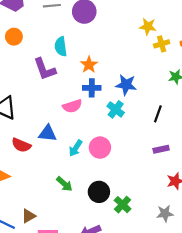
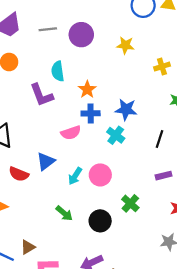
yellow star: (148, 26) -> (125, 45), moved
blue triangle: (47, 133) -> (46, 161), turned -42
green cross: (123, 205) -> (130, 203), moved

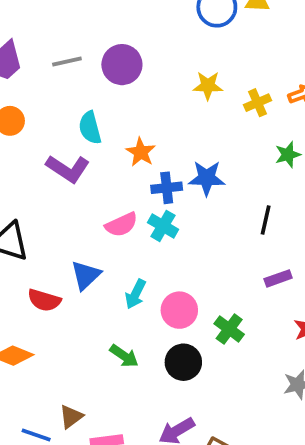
yellow star: (125, 45) -> (208, 86), moved
purple L-shape: (42, 95) -> (68, 169), turned -30
blue cross: (91, 113) -> (167, 188), moved
cyan cross: (116, 135) -> (163, 226), moved
pink circle: (100, 175) -> (179, 310), moved

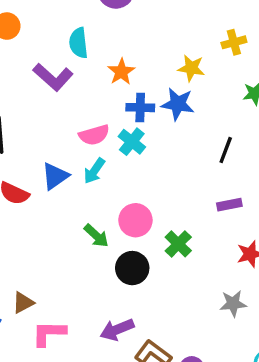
yellow star: (208, 86) -> (191, 68), moved
cyan arrow: (136, 294) -> (94, 171), moved
green arrow: (124, 356) -> (96, 236), moved

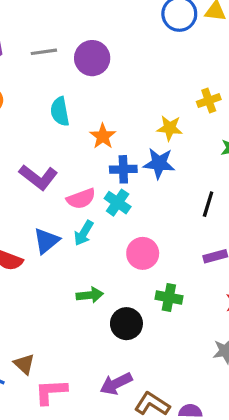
purple L-shape: (53, 77) -> (38, 177), moved
pink circle: (135, 220) -> (143, 253), moved
green arrow: (96, 236) -> (90, 295), turned -45
green cross: (178, 244) -> (169, 297), turned -30
brown triangle: (23, 303) -> (24, 364), turned -45

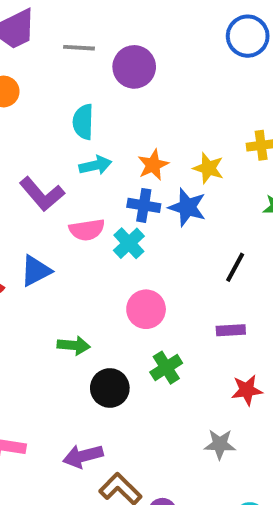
orange star: (103, 136) -> (153, 165), moved
cyan arrow: (84, 233) -> (95, 165), moved, turned -145
green cross: (169, 297) -> (166, 368), turned 35

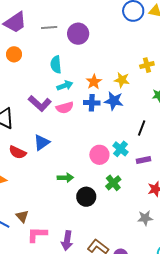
pink semicircle: (87, 230) -> (65, 108), moved
cyan cross: (129, 243) -> (121, 149), moved
purple arrow: (83, 456) -> (67, 241), moved, turned -60

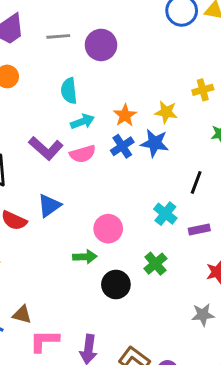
blue cross: (92, 103) -> (122, 146), turned -35
pink circle: (99, 155) -> (108, 229), moved
brown triangle: (22, 216) -> (22, 315), turned -32

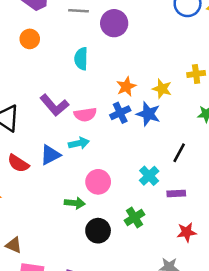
cyan arrow: (82, 122) -> (79, 143), moved

